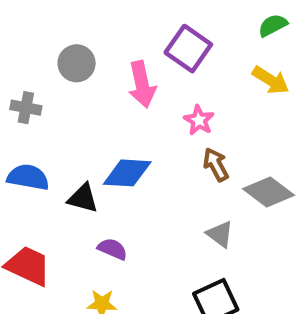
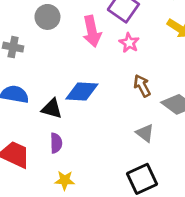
pink star: (199, 120) -> (129, 43), moved
purple semicircle: (112, 249) -> (56, 143), moved, turned 66

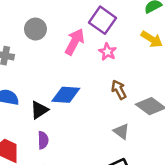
pink arrow: (92, 31) -> (75, 42), turned -140
black triangle: (52, 109) -> (39, 110), turned -48

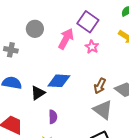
brown arrow: (119, 90) -> (100, 86), moved, turned -126
gray triangle: (121, 131) -> (103, 110), size x1.5
purple semicircle: (43, 140) -> (53, 117), moved

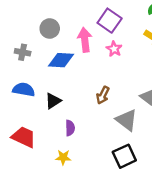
pink arrow: (66, 39) -> (85, 40), turned -35
blue diamond: (59, 81) -> (61, 60), moved
brown arrow: (100, 86) -> (103, 95), moved

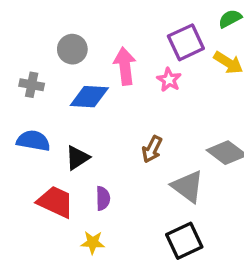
purple square: (110, 21) -> (186, 42), moved, turned 30
red trapezoid: (24, 137) -> (55, 202), moved

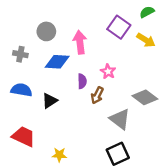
purple square: (186, 42) -> (119, 27), turned -30
pink star: (169, 80) -> (108, 71), moved
purple semicircle: (103, 198) -> (82, 81), moved
red trapezoid: (55, 202) -> (24, 136), moved

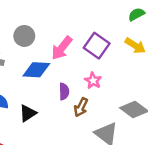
purple square: (119, 27) -> (97, 46), moved
pink arrow: (80, 42) -> (62, 48), turned -135

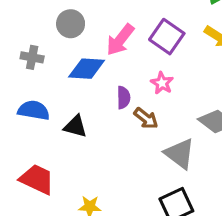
brown arrow: (81, 107) -> (146, 118), turned -78
black triangle: (28, 113) -> (75, 126), turned 48

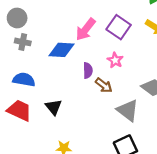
gray circle: (71, 24) -> (17, 18), moved
black triangle: (75, 126) -> (54, 107), moved, turned 36
red trapezoid: (37, 179) -> (19, 110), moved

